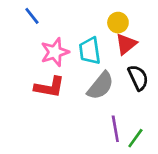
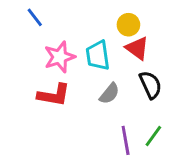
red triangle: (126, 44) -> (137, 48), turned -45
gray semicircle: (101, 86) -> (109, 94), size x0.7
green line: (135, 138) -> (153, 136), moved

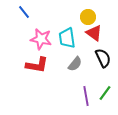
pink star: (60, 57) -> (41, 39), turned 30

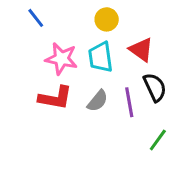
yellow circle: (88, 17) -> (107, 19), moved
gray semicircle: (75, 64) -> (98, 101), moved
purple line: (86, 96) -> (129, 102), moved

